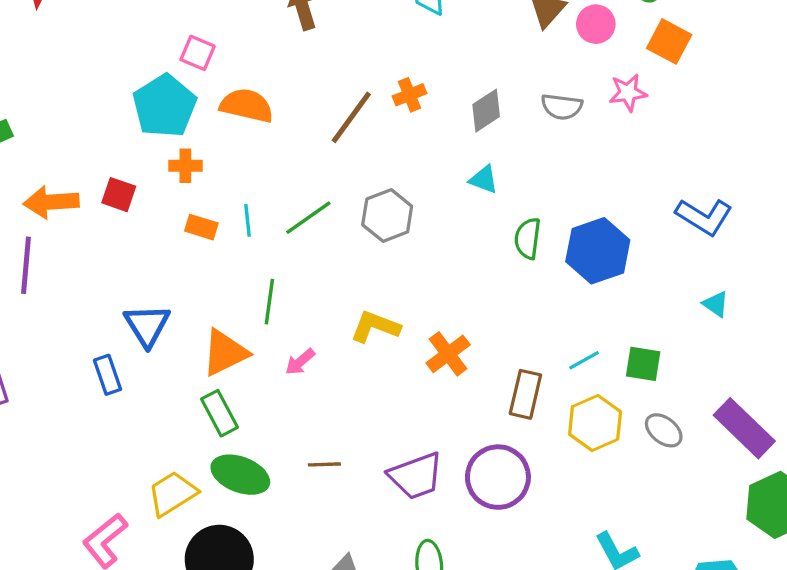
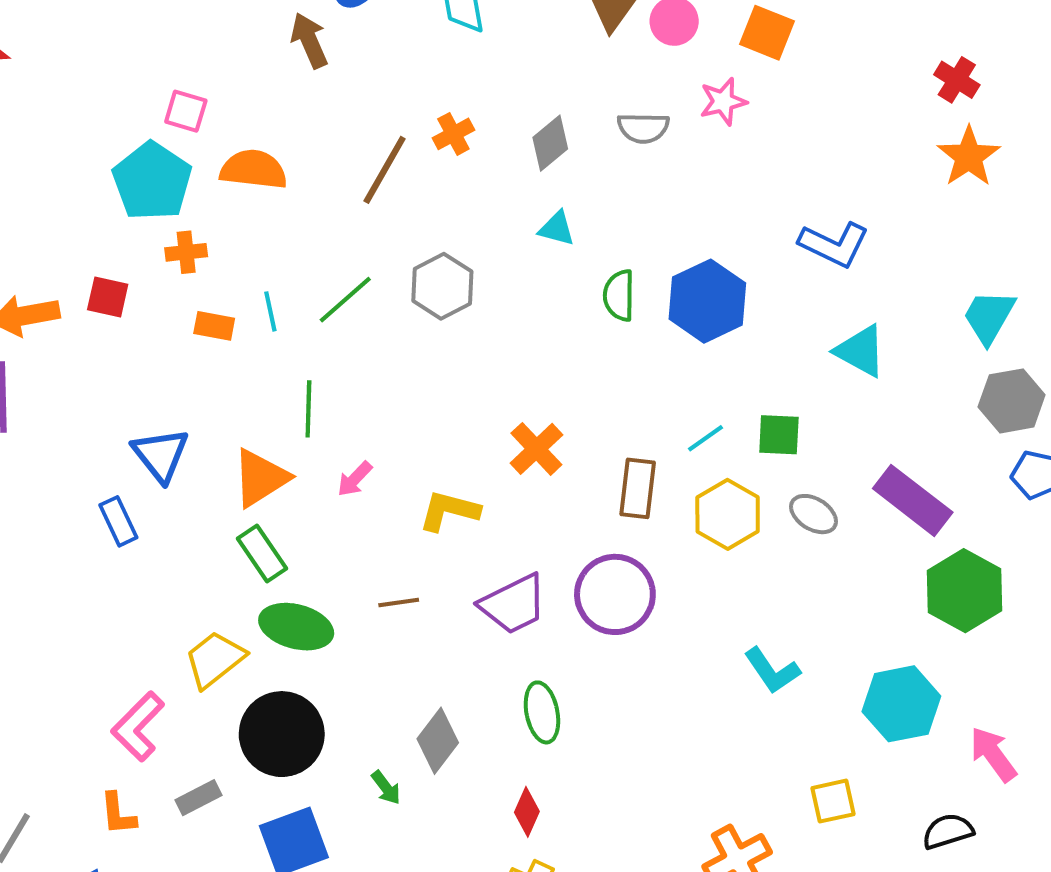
cyan triangle: (716, 304) -> (861, 351), size x1.6
yellow L-shape: (375, 327) -> (449, 511), moved

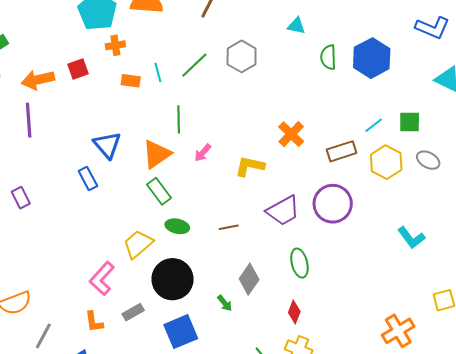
red square: (108, 297) -> (78, 69), turned -30
brown rectangle: (638, 488) -> (342, 151), turned 68
brown line: (399, 603) -> (229, 227), moved
green ellipse: (296, 627) -> (177, 226), size x0.7

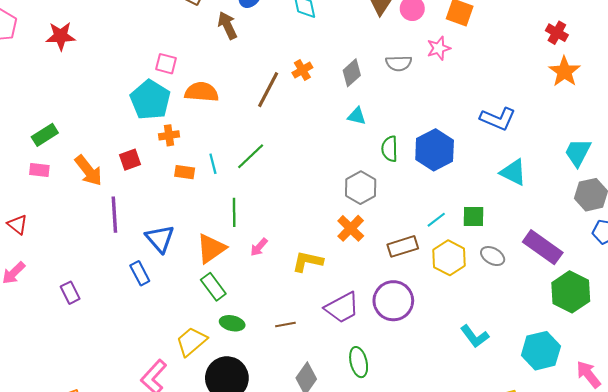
gray hexagon: (242, 56) -> (361, 188), moved
orange arrow: (38, 80) -> (88, 171), turned -116
purple line: (29, 120) -> (114, 215), moved

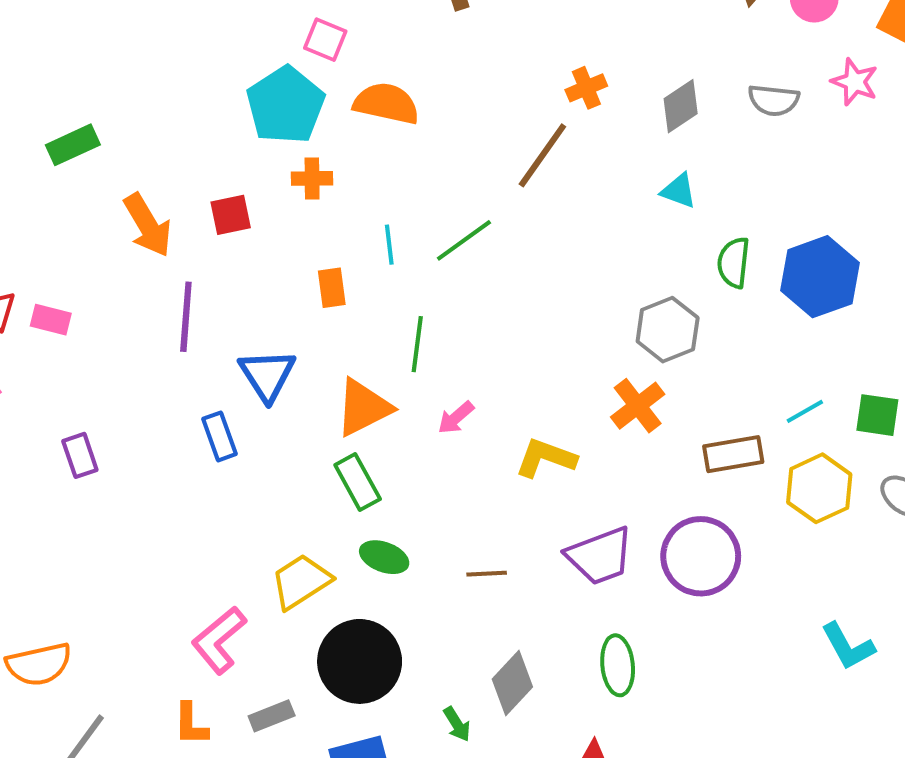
pink star: (439, 48) -> (855, 82), turned 30
brown line: (268, 90) -> (542, 155), moved
pink rectangle: (39, 170) -> (51, 320), moved
orange rectangle: (185, 172) -> (332, 288), moved, turned 66

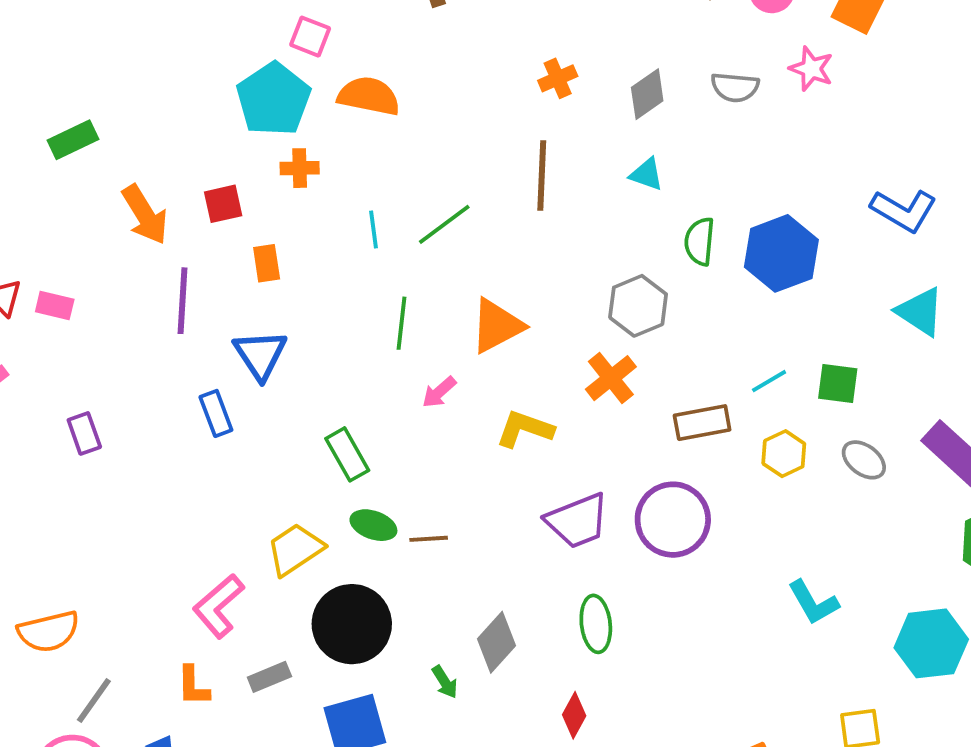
brown line: (542, 155) -> (542, 175), moved, turned -32
orange rectangle: (332, 288) -> (267, 263), moved
orange triangle: (363, 407) -> (497, 326), moved
yellow hexagon: (819, 488) -> (784, 454), size x0.7
brown line: (487, 574) -> (429, 539), moved

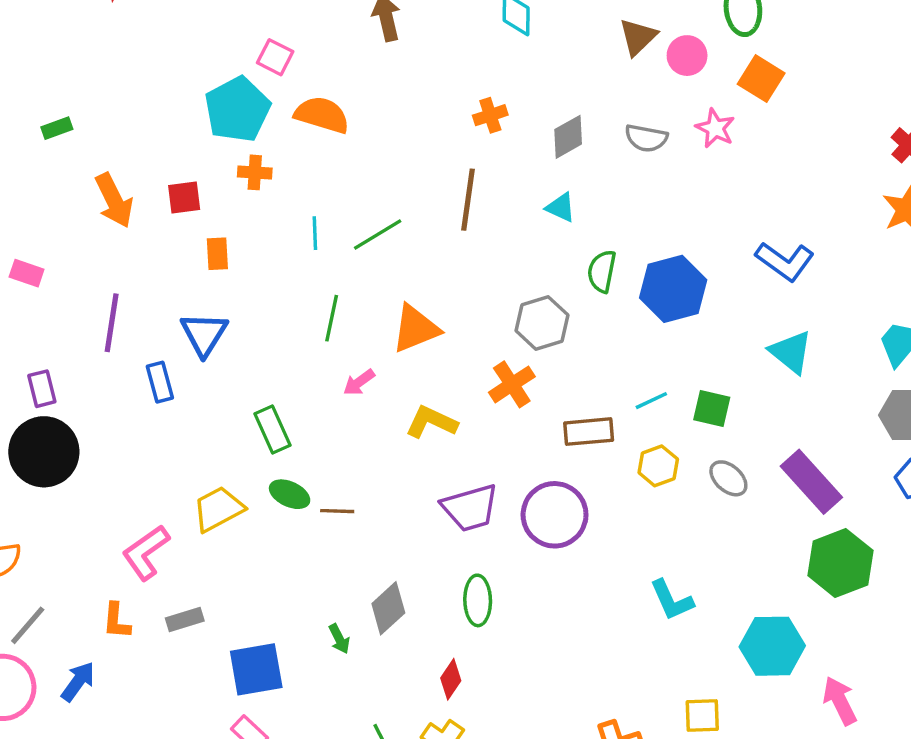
green rectangle: (73, 140) -> (57, 128), size x0.7
purple line: (182, 301) -> (112, 323), moved
black circle: (352, 624) -> (44, 452), moved

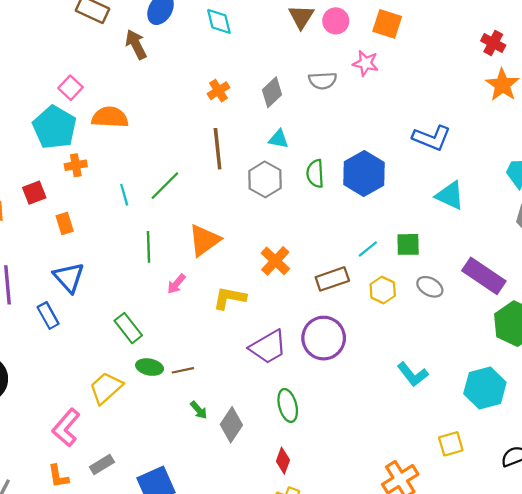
pink square: (275, 57) -> (71, 88), turned 30
gray hexagon: (542, 323) -> (265, 179), moved
green arrow: (339, 639) -> (199, 410), moved

